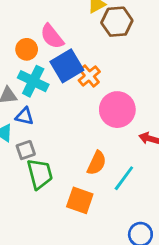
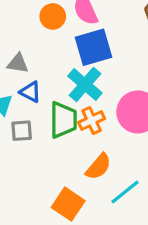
orange cross: (89, 76) -> (92, 120), moved
cyan cross: (33, 81) -> (85, 84), moved
green trapezoid: (40, 174) -> (63, 120), moved

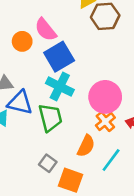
blue triangle: (30, 92) -> (20, 103), size x1.5
orange cross: (92, 120) -> (105, 122), moved
gray square: (22, 131) -> (48, 163), moved, turned -36

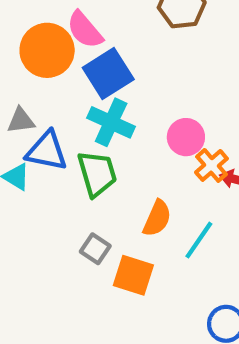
orange circle: (22, 41) -> (47, 50), size x1.6
pink circle: (105, 97) -> (186, 137), size x0.7
orange cross: (105, 122) -> (211, 165), moved

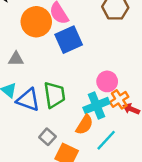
cyan cross: (111, 122) -> (96, 105), moved, turned 35
blue triangle: (47, 151) -> (28, 100), moved

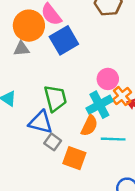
gray triangle: (16, 59) -> (21, 49), moved
blue triangle: (28, 100) -> (41, 122), moved
cyan line: (106, 140) -> (113, 139), turned 55

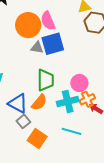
gray triangle: (21, 49) -> (37, 48), moved
green trapezoid: (55, 98) -> (45, 80), moved
orange semicircle: (89, 126) -> (39, 102), moved

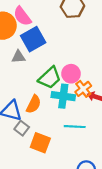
gray triangle: (37, 48) -> (18, 57), moved
green trapezoid: (45, 80) -> (50, 78), moved, turned 60
cyan cross: (68, 101) -> (63, 96), turned 35

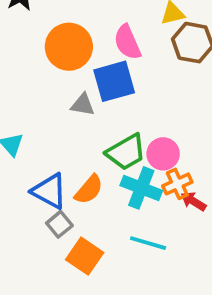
pink semicircle: (22, 16) -> (127, 42), moved

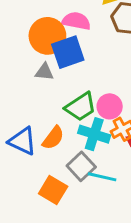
pink semicircle: (127, 42) -> (76, 21), turned 128
orange circle: (69, 47) -> (47, 36), moved
gray square: (59, 224) -> (81, 166), moved, size x1.4

